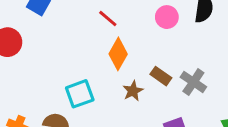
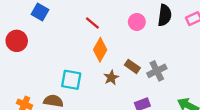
gray cross: (193, 82) -> (157, 71), turned 30
cyan square: (80, 94) -> (71, 80), turned 30

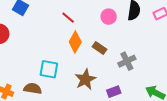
brown rectangle: (132, 66) -> (100, 48), moved
brown star: (111, 78) -> (85, 79), moved, size x1.5

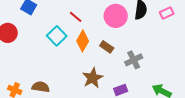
pink circle: (109, 17) -> (116, 16), size x1.5
cyan square: (49, 69) -> (57, 36), moved, turned 36

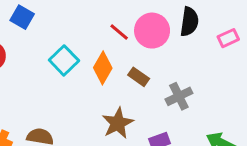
pink rectangle: (167, 13) -> (228, 38), moved
red line: (76, 17) -> (119, 32), moved

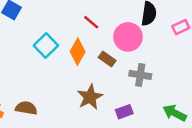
pink circle: (152, 31) -> (128, 37), moved
gray cross: (179, 96) -> (140, 75), turned 35

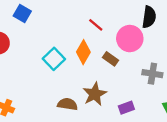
cyan square: (46, 45) -> (54, 59), moved
gray cross: (140, 75) -> (152, 74), moved
brown semicircle: (26, 108) -> (67, 104), moved

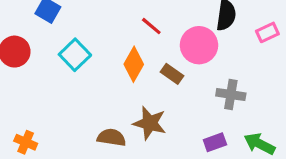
cyan square: (54, 59) -> (75, 55), moved
brown star: (95, 94) -> (150, 123), turned -30
purple rectangle: (126, 108) -> (215, 142), moved

